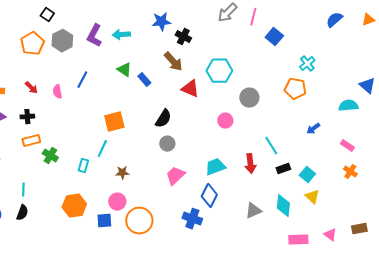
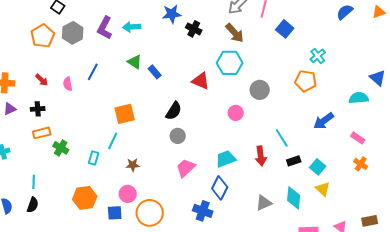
brown arrow: (173, 62) -> (235, 33), moved
blue arrow: (313, 129) -> (324, 121), size x1.5

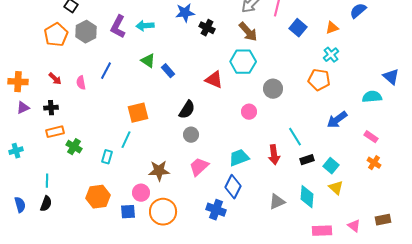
orange triangle: (379, 12) -> (332, 28), moved
brown star: (133, 165) -> (159, 171), moved, size x1.5

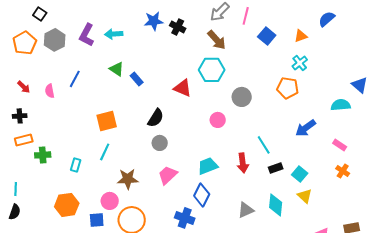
black cross: (207, 28) -> (178, 27), moved
cyan line: (126, 140) -> (105, 152), moved
green cross: (74, 147) -> (43, 155), turned -35

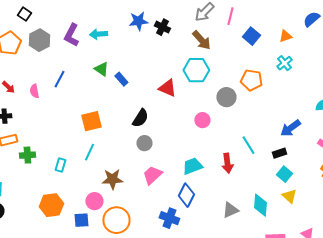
orange pentagon: (288, 88) -> (251, 80), moved
black rectangle: (276, 168) -> (279, 153), moved

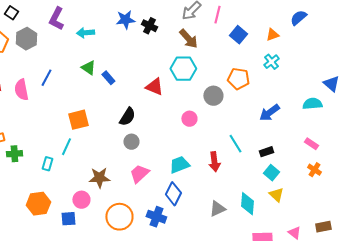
purple L-shape: (71, 35) -> (56, 19), moved
pink semicircle: (34, 91) -> (21, 90), size x1.5
blue arrow: (290, 128) -> (269, 113), moved
cyan line: (89, 152) -> (66, 147), moved
orange circle: (116, 220) -> (119, 217), moved

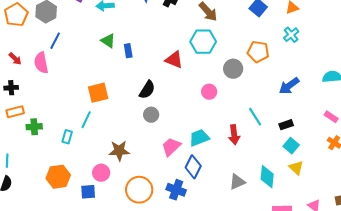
blue line: (46, 78) -> (55, 41), moved
blue rectangle: (108, 78) -> (128, 51), turned 32
pink trapezoid: (139, 174) -> (171, 147), moved

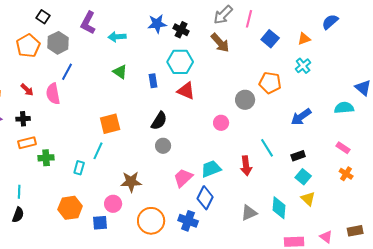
cyan hexagon: (203, 42) -> (180, 62), moved
blue rectangle: (128, 51) -> (153, 81), moved

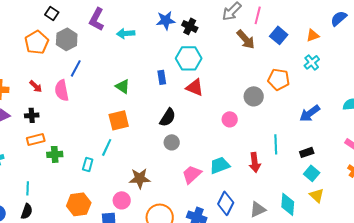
brown arrow: (220, 43) -> (246, 39), moved
green triangle: (120, 72) -> (123, 86), moved
cyan line: (267, 148) -> (276, 144), turned 30
blue diamond: (205, 198) -> (226, 203), moved

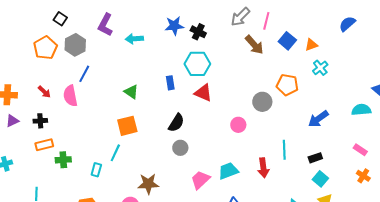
orange triangle: (313, 35) -> (311, 45), moved

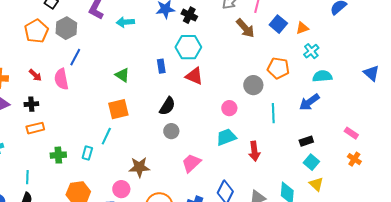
cyan semicircle: (361, 110) -> (322, 76), moved
cyan line: (284, 150) -> (273, 113), moved
green cross: (63, 160) -> (58, 155), moved
cyan trapezoid: (228, 171) -> (226, 137), moved

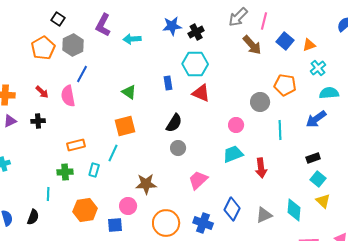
black cross: (189, 15) -> (196, 32), turned 35
orange rectangle: (35, 128) -> (76, 145), moved
cyan line: (27, 177) -> (48, 194), moved

